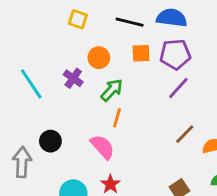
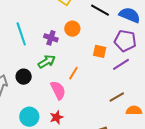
orange square: (141, 53) -> (100, 51), moved
purple cross: (73, 78) -> (51, 38), turned -32
green arrow: (112, 90) -> (47, 61), moved

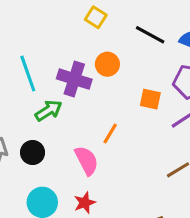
purple cross: (51, 38) -> (74, 79), size x1.5
green arrow: (47, 61) -> (49, 110), moved
black circle: (24, 77) -> (33, 153), moved

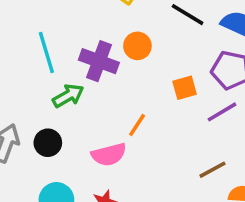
orange square: (150, 99) -> (185, 88), turned -30
pink semicircle: (87, 161) -> (109, 155), turned 100

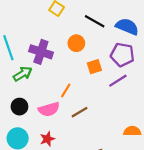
orange circle: (137, 46) -> (76, 43), moved
black circle: (48, 143) -> (19, 107), moved
brown line: (213, 170) -> (80, 112), moved

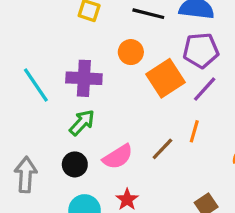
orange square: (94, 67) -> (166, 78), size x1.6
green arrow: (23, 74) -> (82, 123), moved
orange line: (66, 90) -> (194, 131), moved

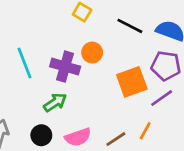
orange circle: (131, 52) -> (92, 53), moved

